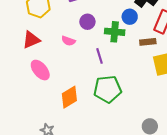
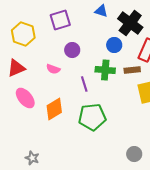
green cross: (115, 32) -> (105, 70), moved
orange diamond: (69, 97) -> (54, 109), moved

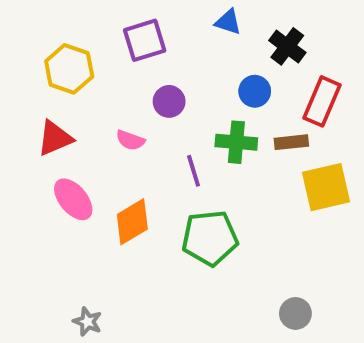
black cross: (130, 23) -> (287, 46), size x0.7

